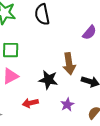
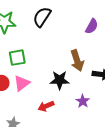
black semicircle: (42, 14) -> (42, 17), turned 55

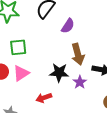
purple semicircle: (92, 26) -> (68, 26), moved
purple star: (83, 101) -> (80, 82), moved

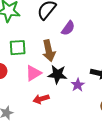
brown arrow: (78, 54) -> (49, 51), moved
pink triangle: (21, 73) -> (33, 73), moved

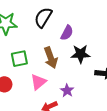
black star: (57, 74) -> (80, 54), moved
purple star: (78, 85) -> (67, 91), moved

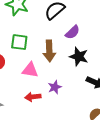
pink triangle: (38, 82) -> (30, 70), turned 30

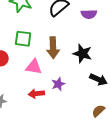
purple semicircle: (73, 32) -> (89, 14), moved, turned 42

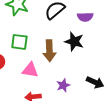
black star: (82, 54) -> (74, 42), moved
purple star: (58, 84) -> (63, 85), moved

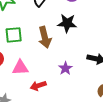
pink triangle: (30, 70) -> (20, 68), moved

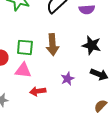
black star: (67, 23) -> (92, 45), moved
green square: (14, 35) -> (25, 47), moved

